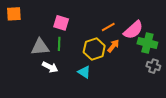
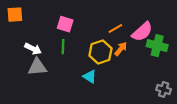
gray triangle: (40, 47) -> (37, 67), moved
gray cross: (153, 66) -> (164, 89), moved
white arrow: (50, 67) -> (33, 49), moved

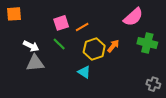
pink square: (65, 24) -> (61, 23), turned -35
orange line: (115, 28) -> (82, 27), moved
pink semicircle: (142, 32) -> (133, 17), moved
green line: (63, 47) -> (59, 44), turned -48

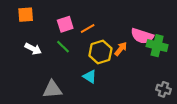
orange square: (14, 14) -> (26, 15), moved
pink semicircle: (133, 17) -> (142, 36), moved, turned 60
gray triangle: (35, 63) -> (52, 89), moved

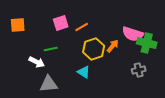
orange square: (26, 15) -> (18, 25), moved
green line: (63, 47) -> (51, 49), moved, turned -56
white arrow: (33, 49) -> (37, 62), moved
gray cross: (163, 89) -> (139, 70), moved, turned -32

